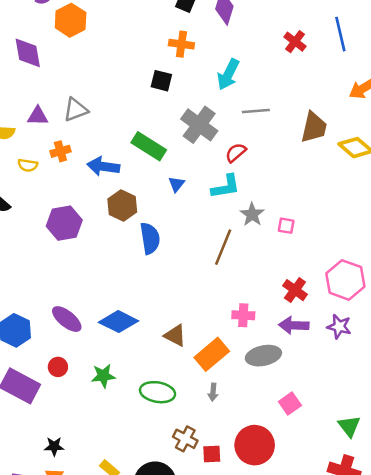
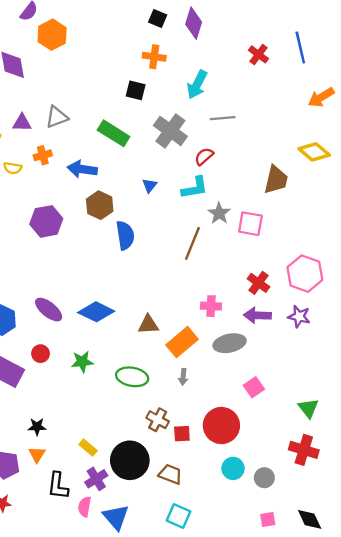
brown trapezoid: (314, 127) -> (276, 180), moved
green rectangle: (149, 146) -> (114, 133), moved
pink square: (286, 226) -> (250, 224), size x1.6
brown triangle: (175, 335) -> (148, 325), turned -30

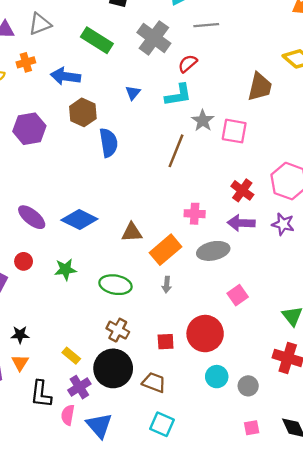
brown cross: (158, 420) -> (118, 330), moved

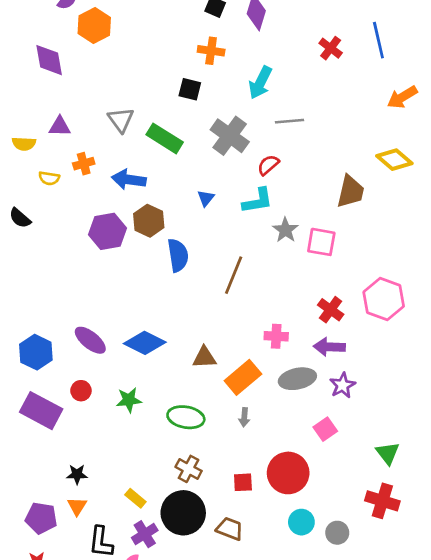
gray triangle: (40, 24) -> (121, 120), moved, turned -45
purple hexagon: (29, 129) -> (108, 231), moved
brown line: (176, 151) -> (234, 275), moved
purple star: (283, 224) -> (343, 385), moved, turned 30

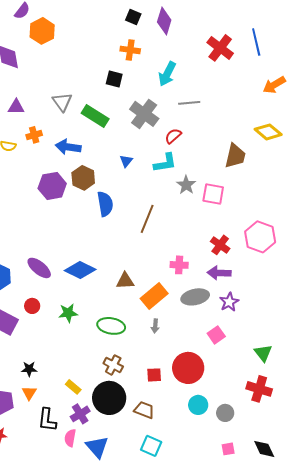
red cross: (331, 48) -> (220, 48), size x1.5

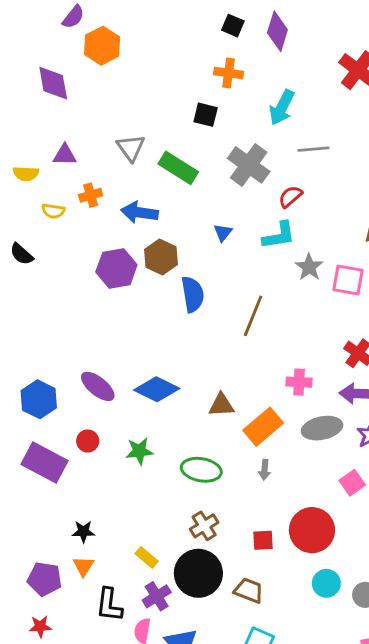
brown cross: (113, 365) -> (204, 526), turned 30

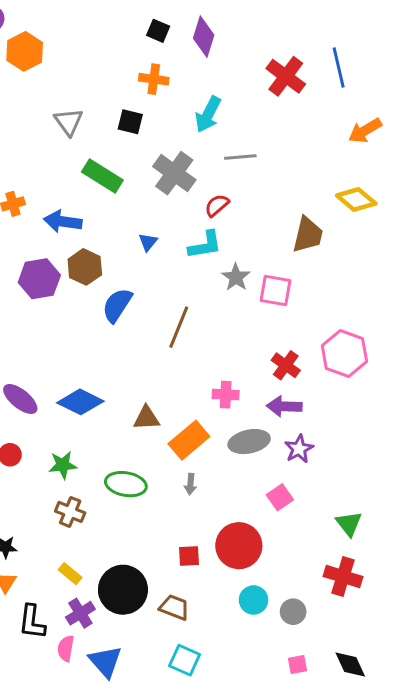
gray triangle: (131, 148) -> (69, 122), moved
blue semicircle: (193, 294) -> (117, 305), turned -138
brown cross: (204, 526) -> (70, 512), moved, turned -36

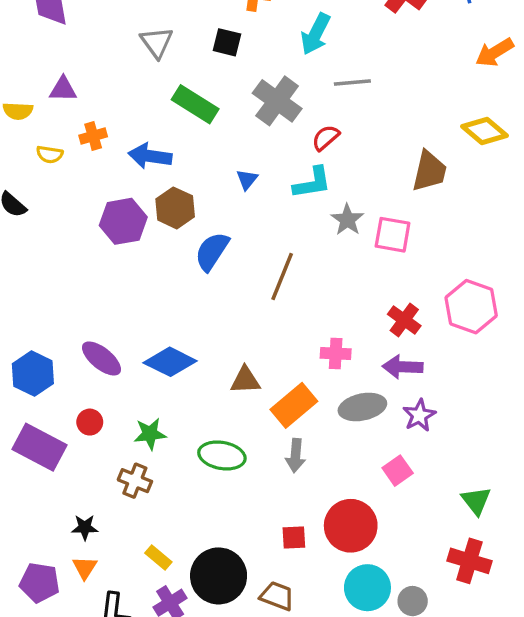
gray arrow: (190, 484) -> (296, 455), size x1.4
brown cross: (70, 512) -> (135, 481), moved
cyan circle: (254, 600) -> (367, 588), size x1.4

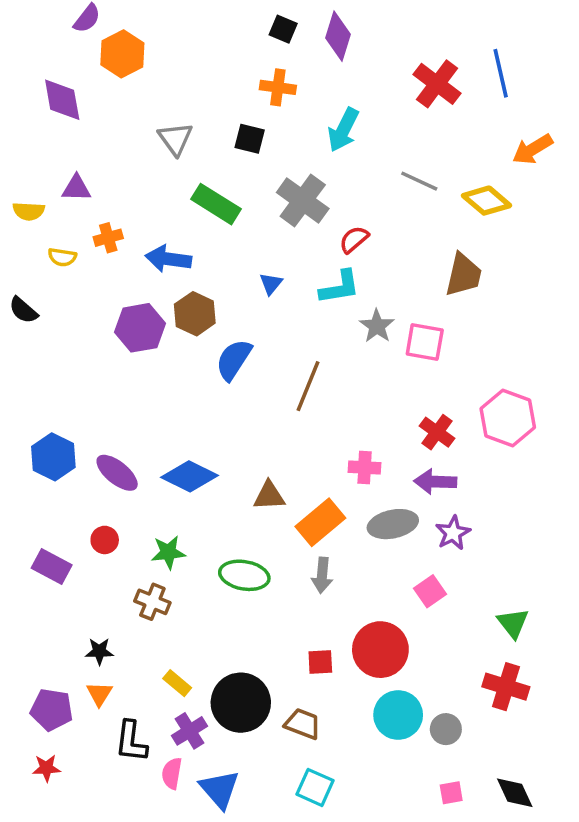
gray line: (352, 82) -> (419, 181), moved, turned 30
yellow diamond: (485, 131) -> (487, 201), moved
blue hexagon: (33, 374) -> (53, 457), moved
purple rectangle: (40, 447) -> (52, 566), size x0.7

